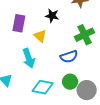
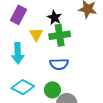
green cross: (85, 35) -> (60, 35), moved

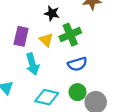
purple rectangle: (18, 15) -> (21, 36), moved
black star: (54, 18) -> (52, 13), moved

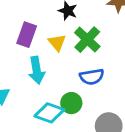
green cross: (70, 35) -> (87, 40), turned -30
green circle: (78, 92) -> (71, 103), moved

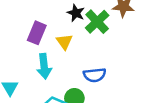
green cross: (87, 40) -> (97, 22), moved

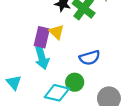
purple rectangle: (37, 33) -> (42, 37), moved

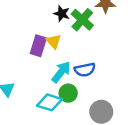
cyan arrow: (42, 58) -> (61, 72), moved, turned -130

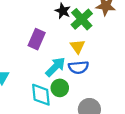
yellow triangle: (54, 41) -> (78, 47), moved
cyan diamond: (50, 102) -> (41, 95), turned 60

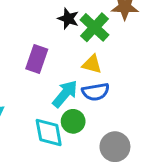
yellow triangle: (78, 47) -> (92, 64), turned -35

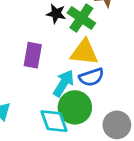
yellow triangle: (92, 64) -> (84, 52), size x1.5
green circle: (73, 121) -> (75, 107), size x1.5

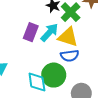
cyan arrow: (64, 83) -> (49, 32), moved

